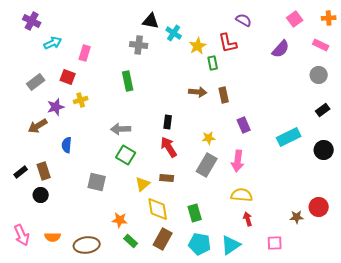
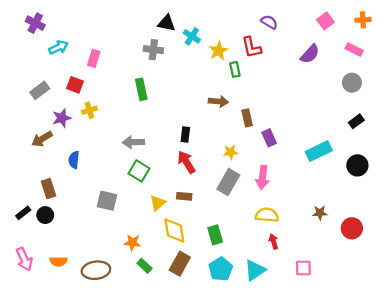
brown rectangle: (224, 95) -> (247, 118), moved
black rectangle: (21, 172) -> (23, 213), moved
brown star: (297, 217) -> (320, 213), moved
cyan pentagon: (200, 244) -> (221, 269), turned 30

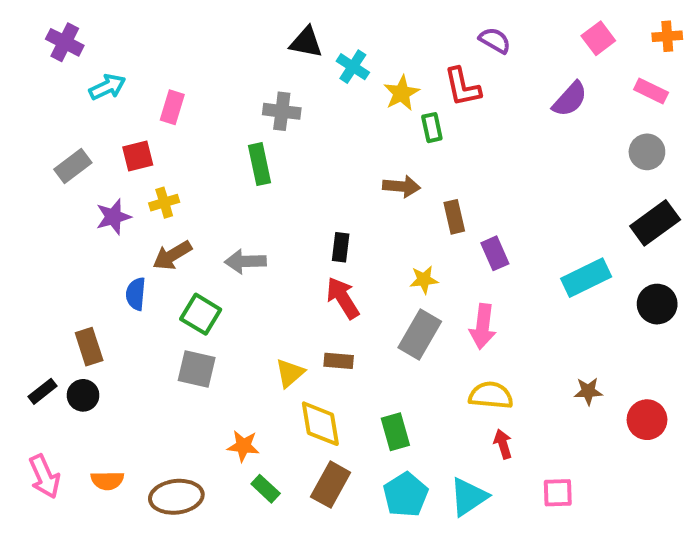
gray cross: (153, 50) -> (282, 111), moved
red square: (75, 85) -> (138, 156), turned -35
black rectangle: (356, 121) -> (655, 223), size x1.6
brown arrow: (42, 139) -> (172, 255), moved
green square: (139, 171) -> (201, 314), moved

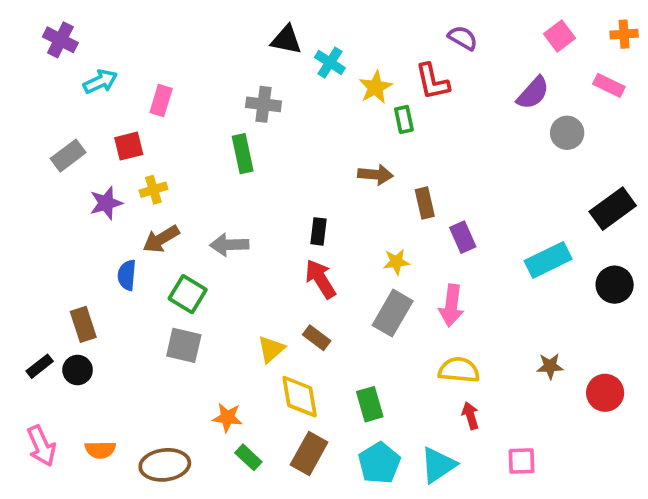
gray circle: (647, 152) -> (567, 133), moved
brown rectangle: (339, 361) -> (317, 338), turned 32

